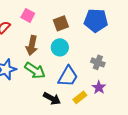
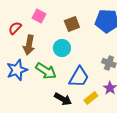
brown arrow: (32, 45) -> (29, 45), moved
cyan circle: (60, 47) -> (62, 48), moved

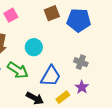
pink square: (39, 16) -> (11, 15), turned 32
brown square: (72, 24) -> (52, 13), moved

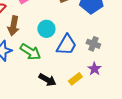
blue trapezoid: (51, 76) -> (66, 45), moved

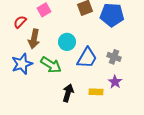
yellow rectangle: (75, 79) -> (96, 92), turned 40
black arrow: (47, 80) -> (68, 93), turned -102

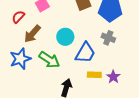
brown arrow: (34, 39) -> (32, 34), turned 30
gray cross: (114, 57) -> (108, 38), moved
yellow rectangle: (96, 92) -> (94, 75), moved

